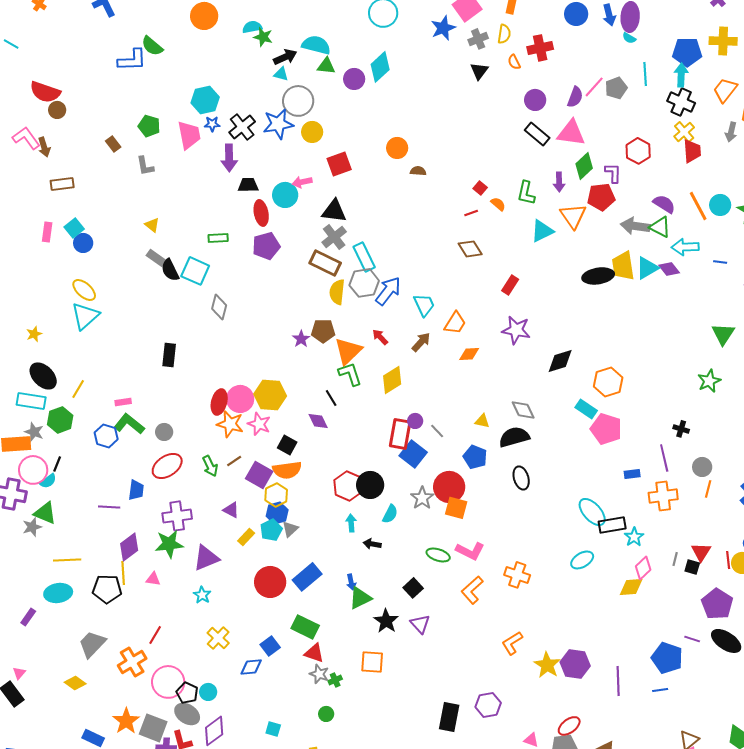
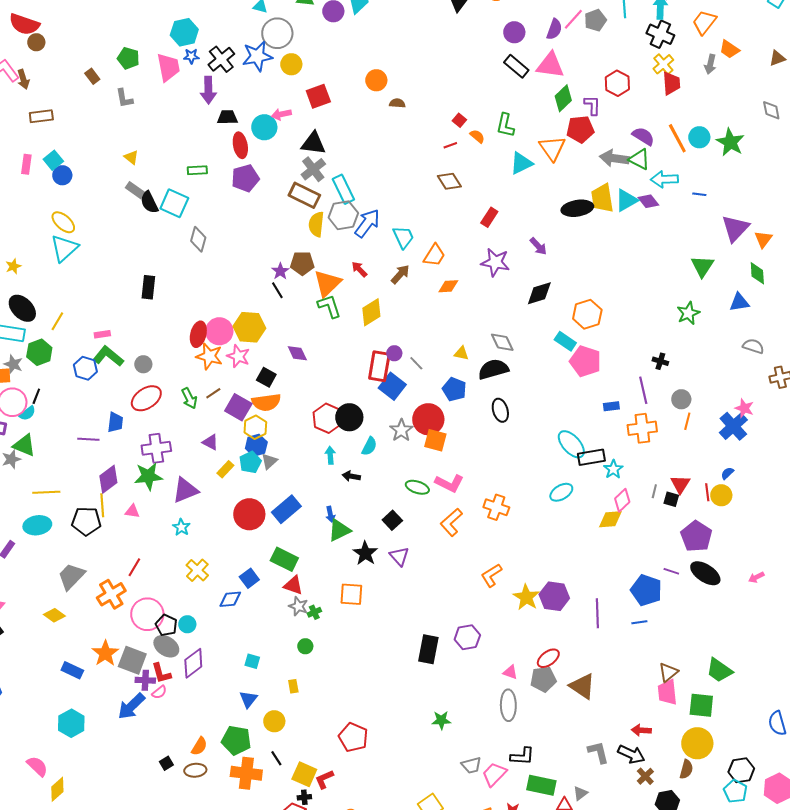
purple arrow: (559, 182) -> (538, 246), moved, turned -42
black line: (331, 398) -> (277, 290), moved

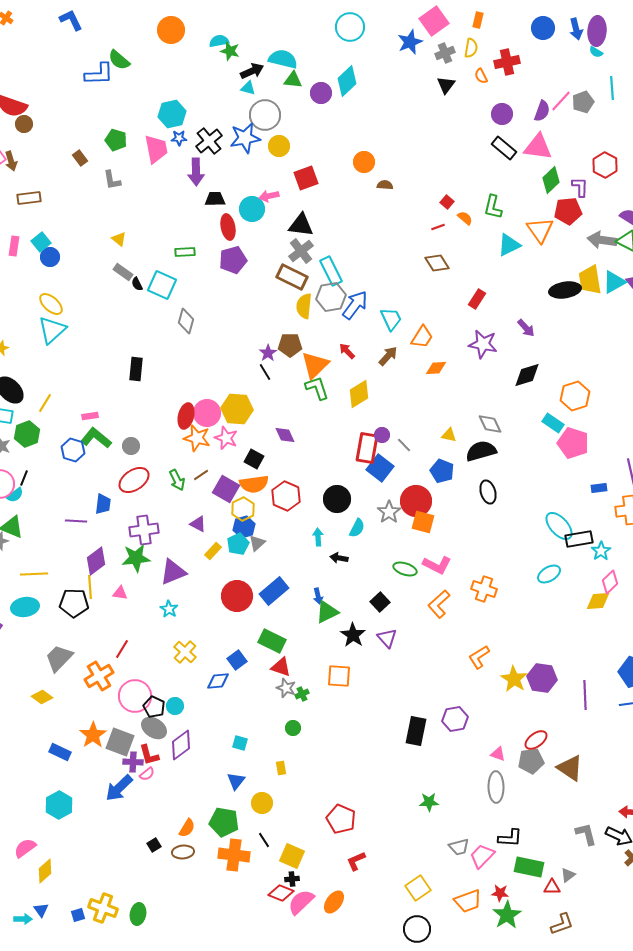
black semicircle: (149, 202) -> (137, 284), size x0.6
red hexagon: (327, 418) -> (286, 496), moved
pink semicircle: (37, 766) -> (25, 848), turned -80
red L-shape: (324, 779) -> (356, 861), moved

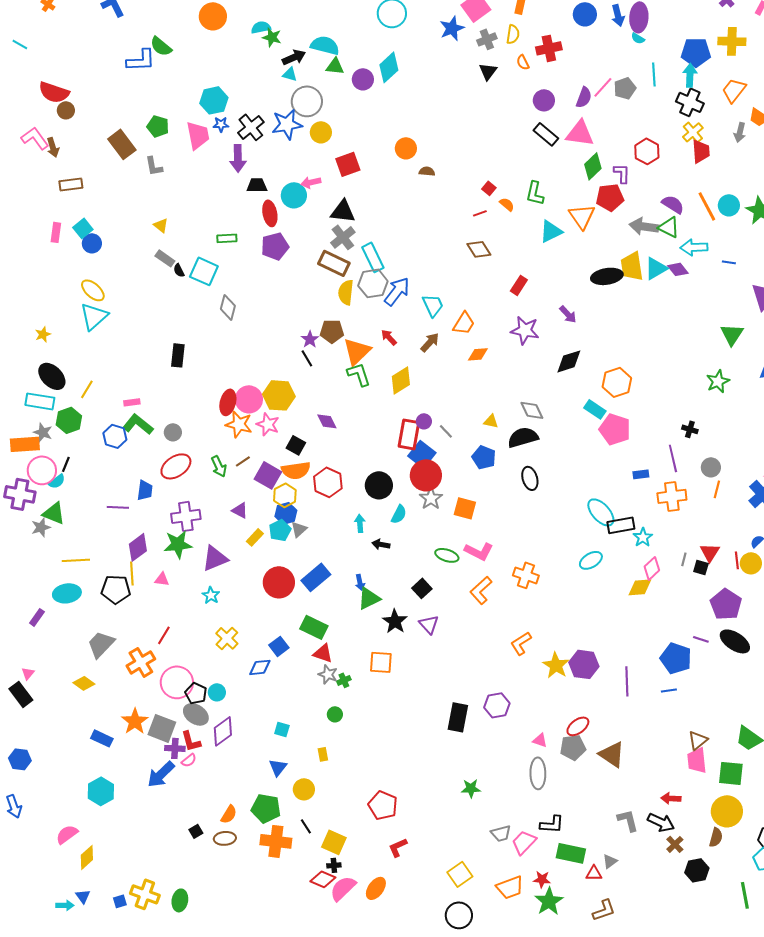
brown rectangle: (80, 158) -> (122, 144), size x1.8
red circle: (416, 501) -> (426, 475), moved

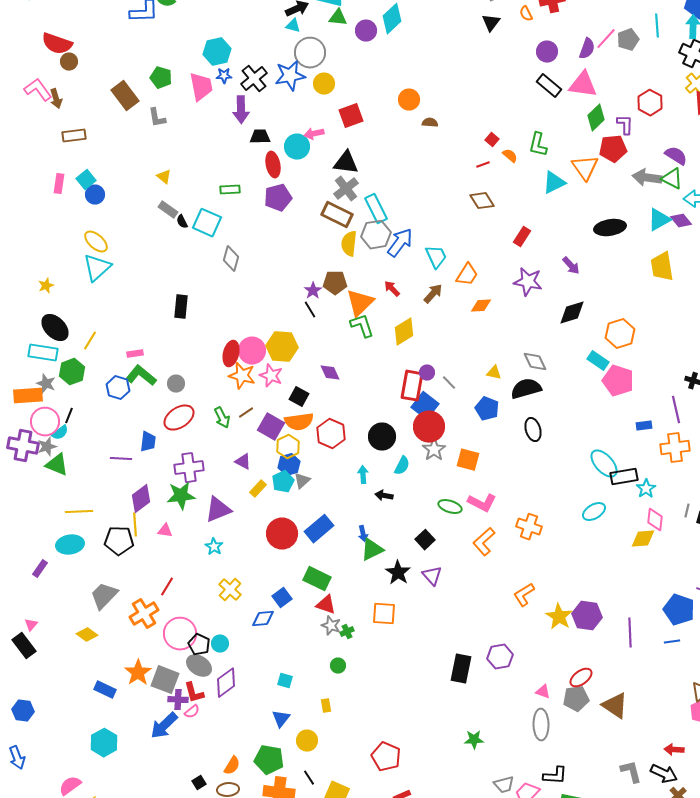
yellow trapezoid: (632, 266) -> (662, 267), moved
gray star: (41, 527) -> (47, 447), moved
pink diamond: (652, 568) -> (655, 520), turned -40

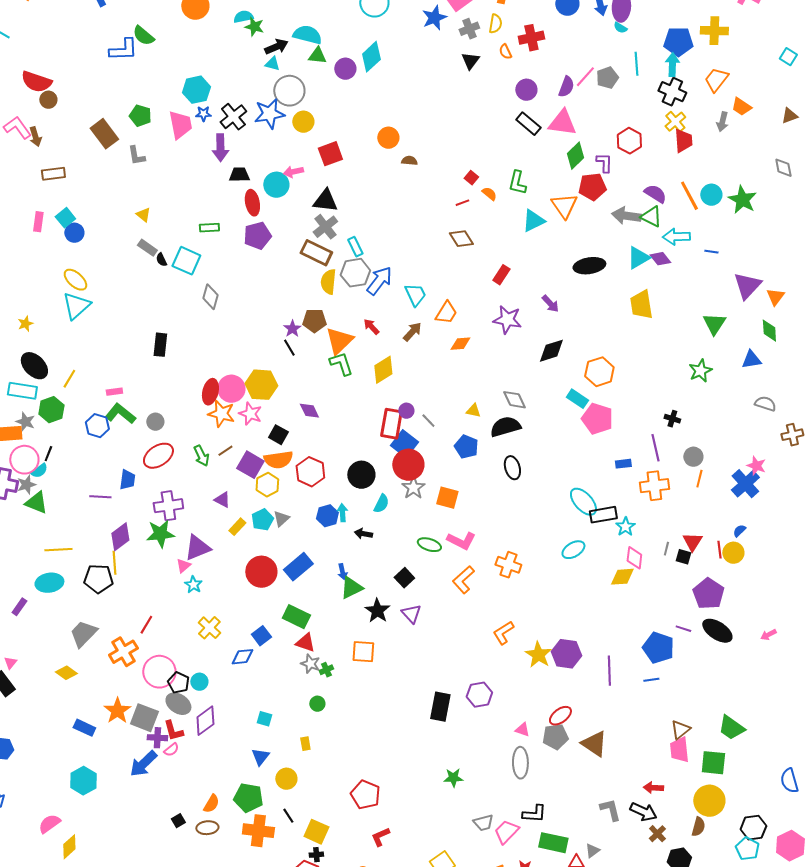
cyan rectangle: (376, 209) -> (355, 247), size x0.7
blue hexagon: (289, 465) -> (327, 516), moved
pink triangle: (165, 531) -> (183, 566), moved, turned -49

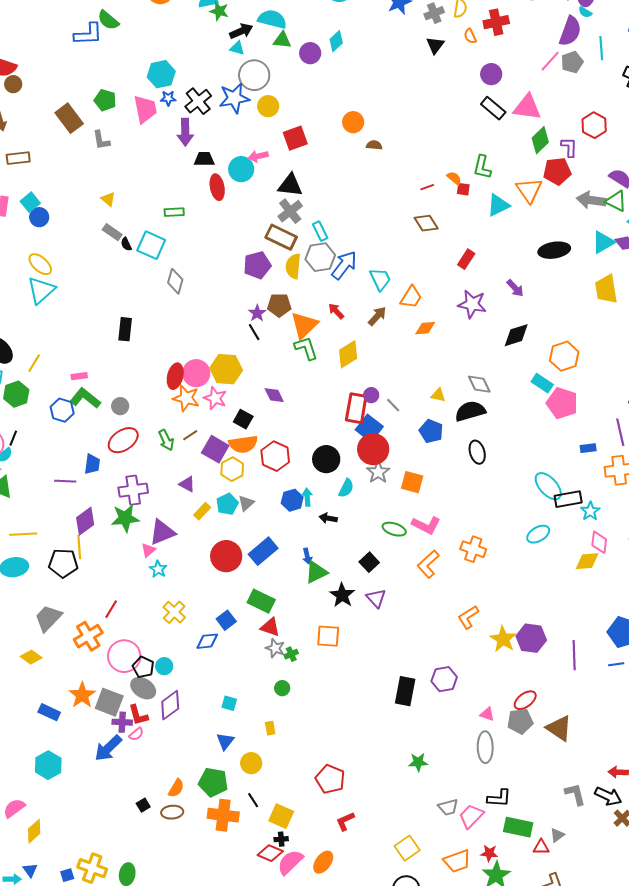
cyan diamond: (371, 57) -> (336, 41), size x0.7
purple semicircle: (566, 87) -> (570, 31), moved, size x1.4
red square: (471, 178) -> (463, 189), moved, turned -32
purple pentagon: (257, 236) -> (257, 265), moved

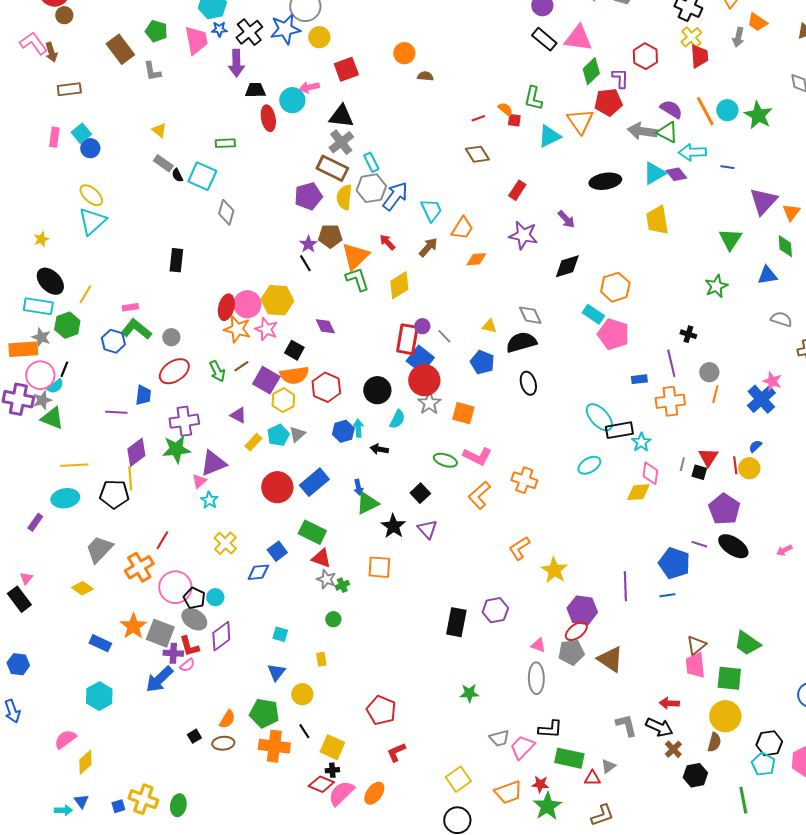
purple hexagon: (531, 638) -> (582, 610), moved

